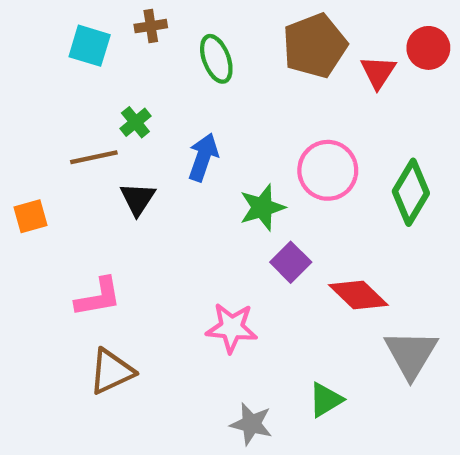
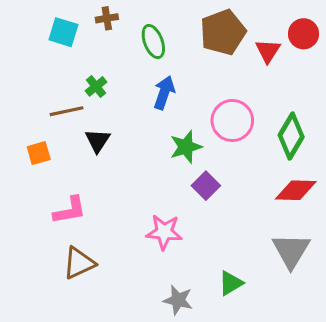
blue arrow: (203, 157) -> (164, 93), moved
orange square: (30, 216) -> (39, 153), moved
red diamond: (358, 295) -> (296, 190), moved, turned -42

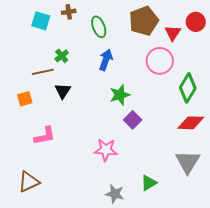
pink circle: (232, 121) -> (160, 61), moved
brown triangle: (79, 263) -> (29, 182), moved

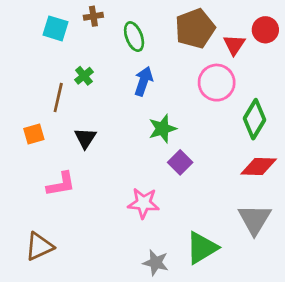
brown line: (43, 72) -> (58, 97), turned -65
black triangle: (63, 91) -> (85, 138), moved
green triangle: (149, 183) -> (202, 248), size x1.5

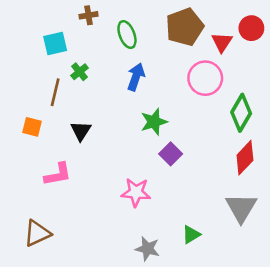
cyan square: (56, 28) -> (55, 44), moved, turned -30
orange square: (34, 134) -> (32, 127), turned 30
red diamond: (259, 167) -> (245, 158), turned -48
green triangle: (202, 248) -> (191, 235), size x0.6

